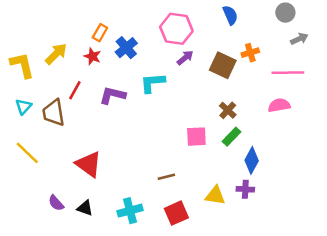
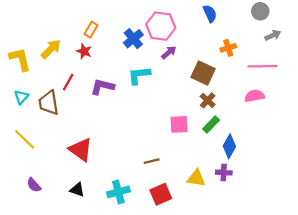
blue cross: (126, 48) -> (133, 39), moved
brown square: (223, 65) -> (203, 73), moved
purple semicircle: (56, 203) -> (34, 185), moved

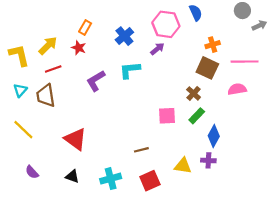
pink hexagon: (161, 26) -> (166, 24), moved
gray arrow: (273, 35) -> (259, 25), moved
brown square: (203, 73) -> (207, 68), moved
red line: (68, 82) -> (53, 69), moved, turned 42
purple L-shape: (102, 87) -> (96, 81), turned -45

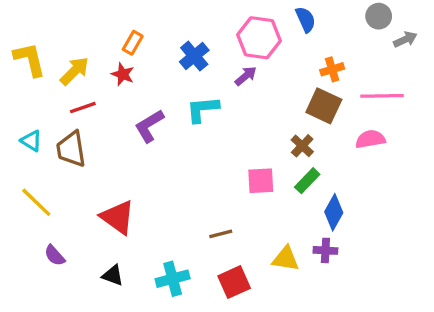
yellow L-shape: (19, 55) -> (30, 59), moved
cyan triangle: (20, 90) -> (31, 141), turned -40
purple semicircle: (32, 172) -> (55, 255), moved

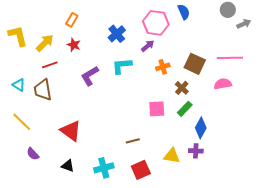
orange rectangle: (133, 43) -> (72, 20), moved
orange cross: (332, 69) -> (163, 67), moved

